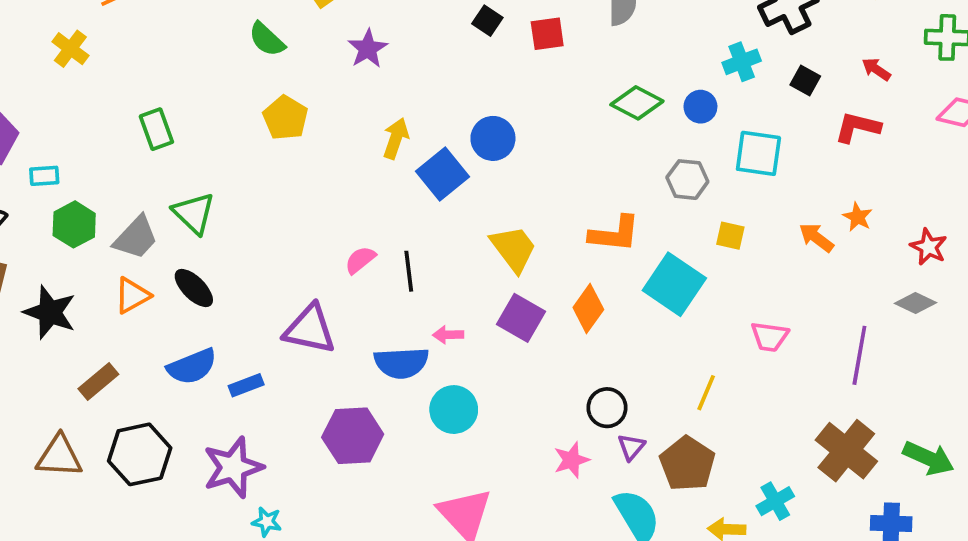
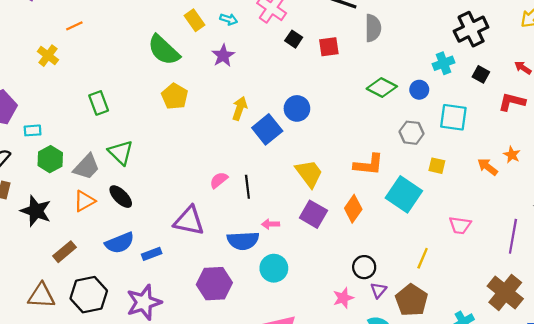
green semicircle: (267, 39) -> (164, 50), size x1.5

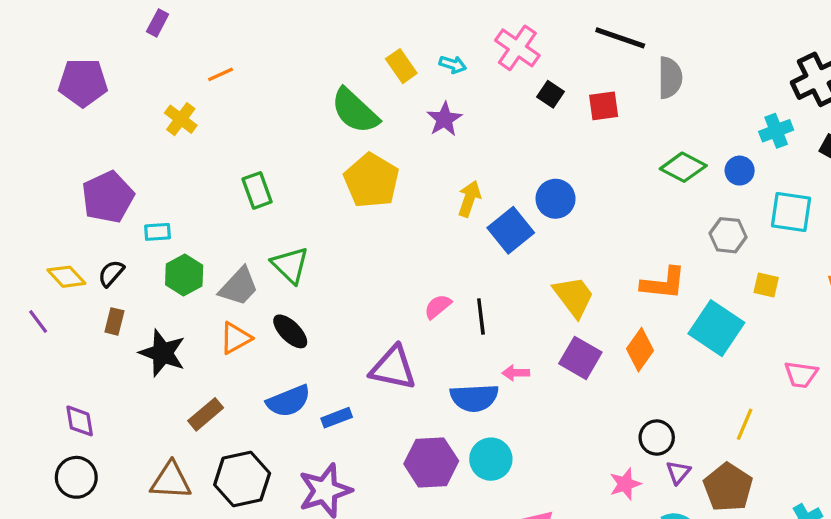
yellow pentagon: (175, 96) -> (371, 180), size x1.4
cyan circle: (274, 268) -> (491, 459), moved

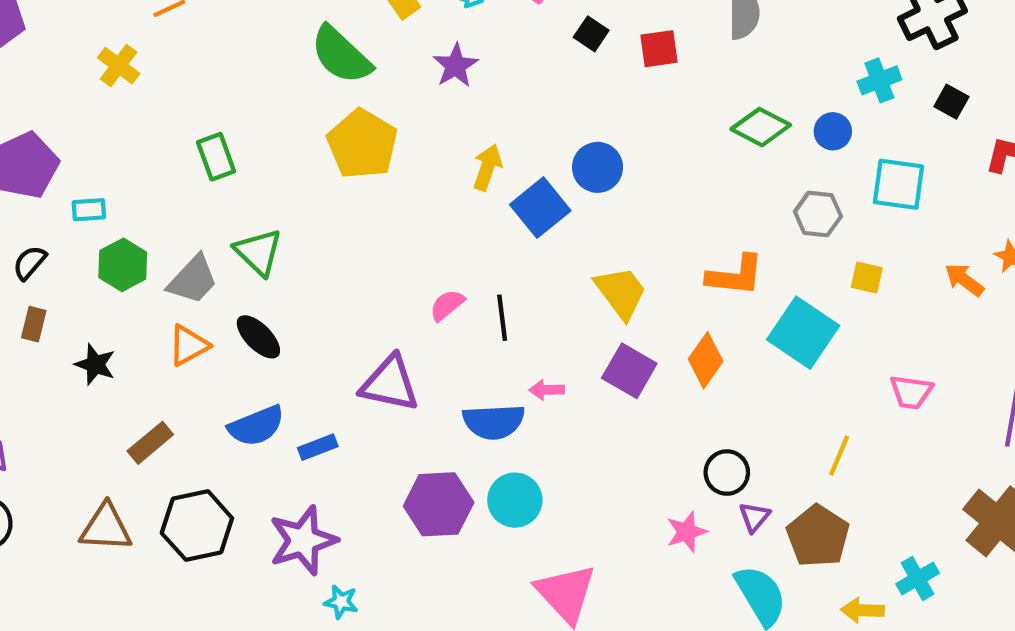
black star: (163, 353) -> (95, 364), size x0.7

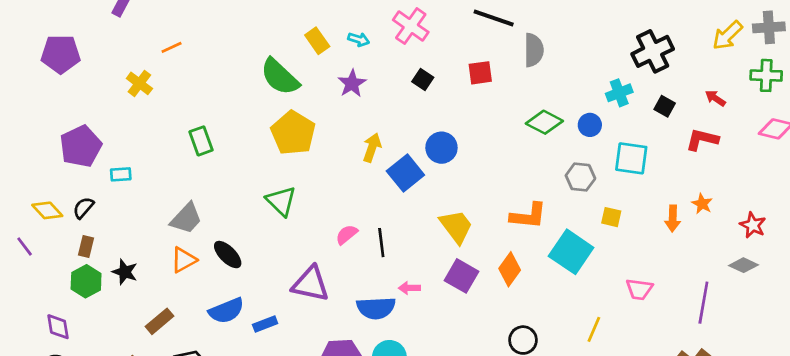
black square: (591, 34) -> (423, 79), moved
green triangle: (258, 252) -> (281, 201), moved
green hexagon: (123, 265) -> (86, 281), moved
orange arrow: (964, 280) -> (673, 218), turned -125

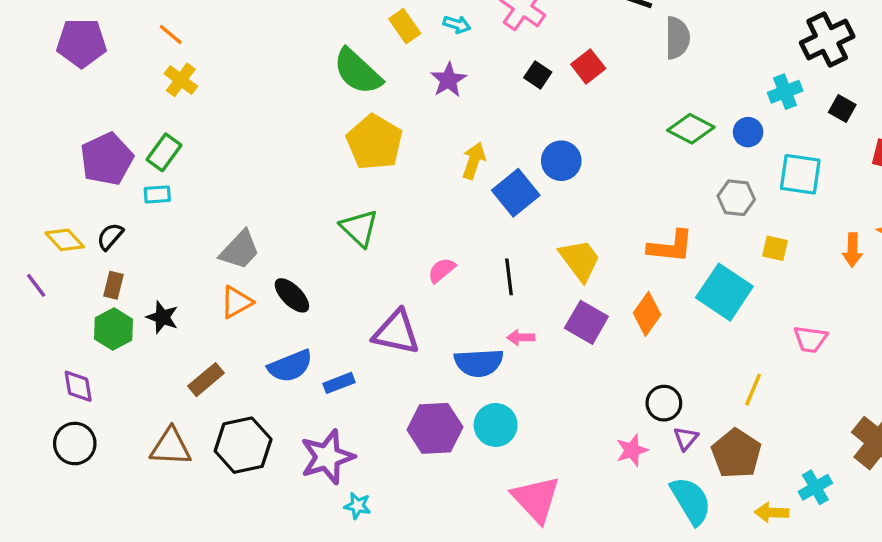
orange line: (172, 47) -> (171, 34), moved, turned 65
red square: (480, 73) -> (588, 66), moved, turned -30
green rectangle: (201, 141) -> (164, 152), moved, turned 56
black line: (381, 243) -> (509, 277), moved

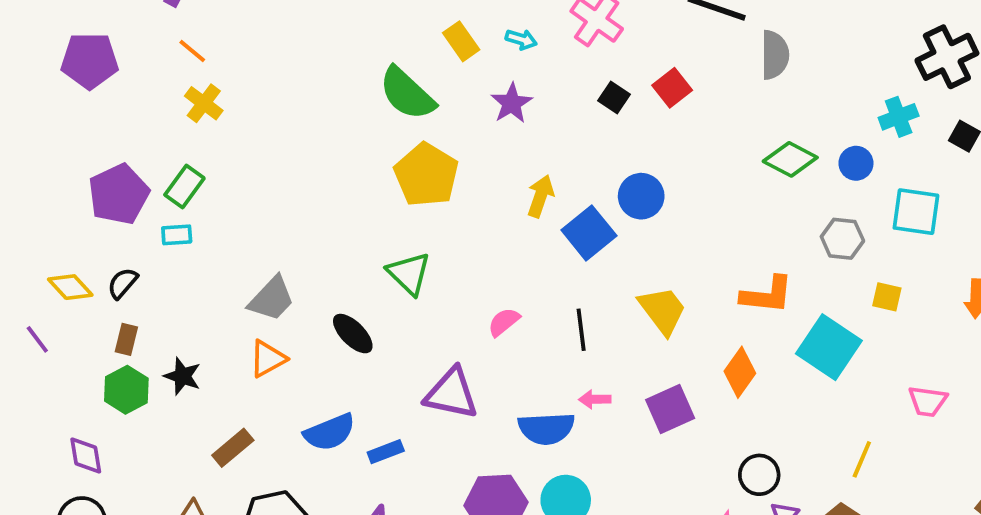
black ellipse: (292, 295) -> (353, 334), moved
purple square: (586, 322) -> (670, 409), moved, turned 36

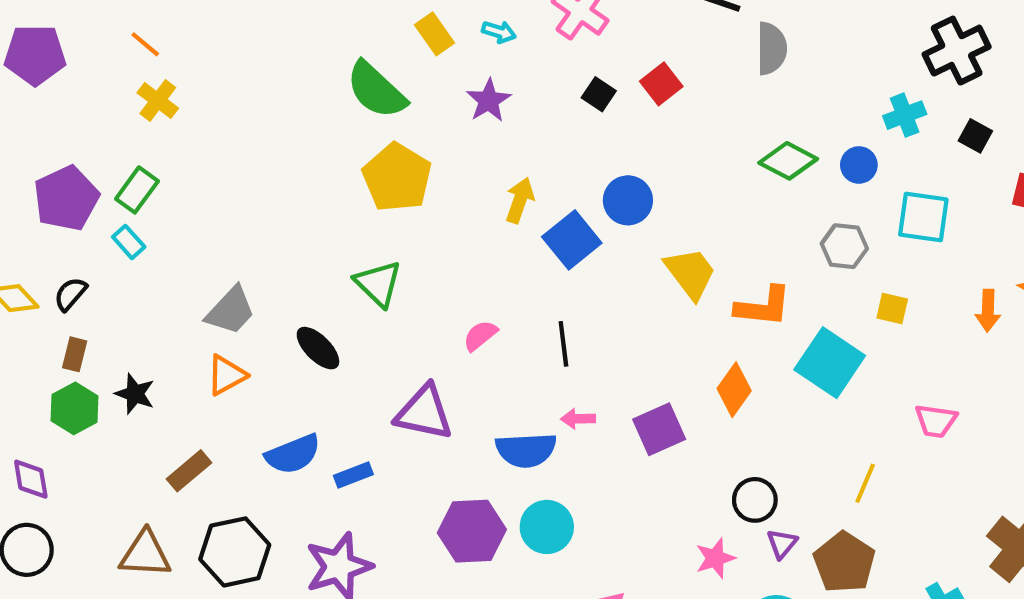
cyan rectangle: (177, 235) -> (129, 242), turned 52
yellow trapezoid: (662, 310) -> (690, 273), moved

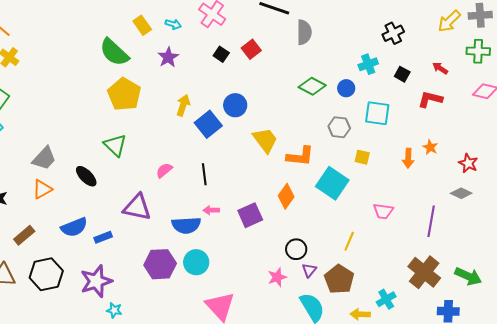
black cross: (957, 51) -> (393, 33), size x0.7

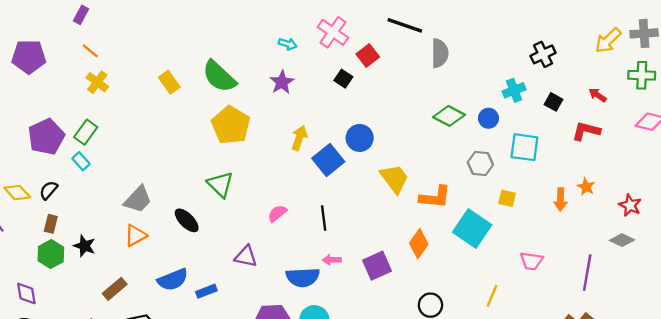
yellow rectangle: (142, 25) -> (169, 82), moved
red square: (251, 49) -> (368, 56), moved
purple triangle: (137, 207) -> (246, 256), size x0.7

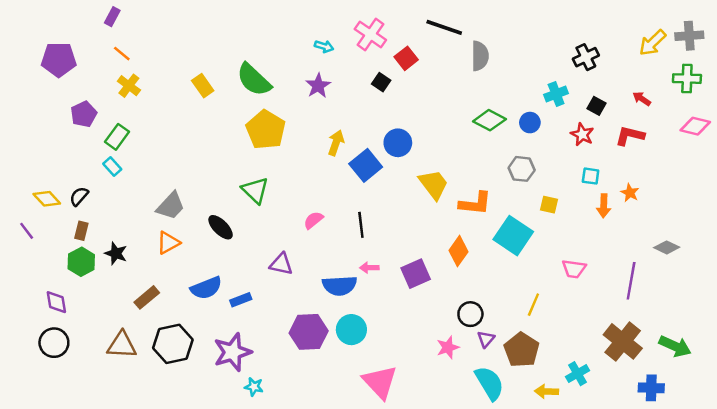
purple pentagon: (46, 137) -> (84, 114), moved, size x0.7
cyan square: (524, 147) -> (591, 176), moved, size x0.6
red star: (630, 205) -> (582, 134), moved

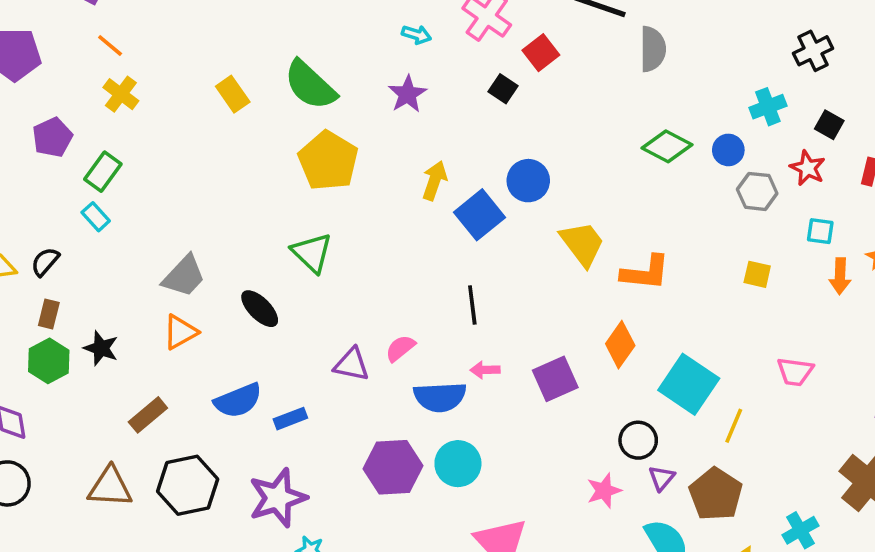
gray hexagon: (522, 169) -> (757, 191), moved
pink semicircle: (313, 220) -> (400, 348), moved
cyan square: (513, 236) -> (689, 384), moved

